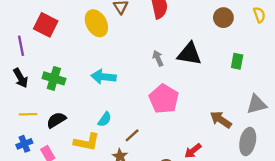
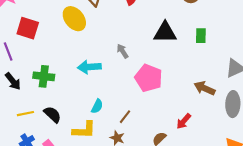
gray arrow: (158, 58) -> (122, 51), moved
green rectangle: (237, 61) -> (201, 36), moved
black semicircle: (56, 120) -> (53, 114), turned 84

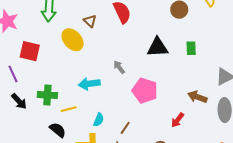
yellow line: (25, 114) -> (69, 109), moved
red arrow: (184, 121) -> (178, 120), moved

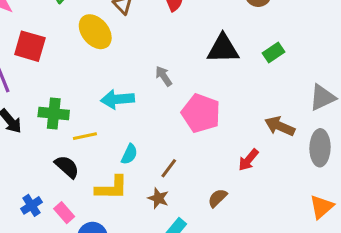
green rectangle: (191, 48) -> (274, 52), turned 56

